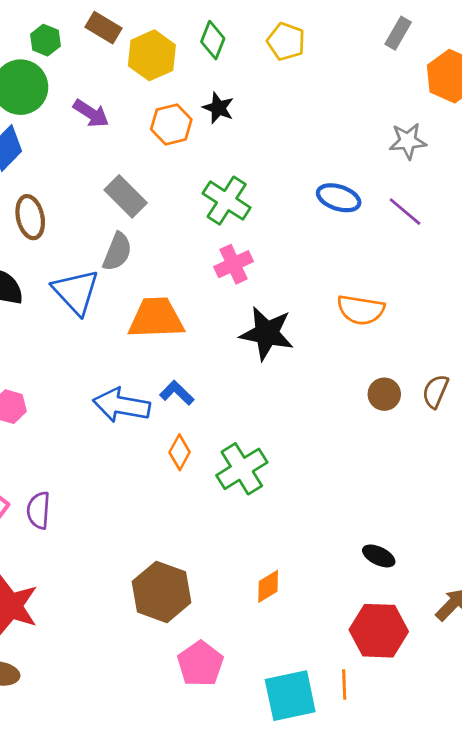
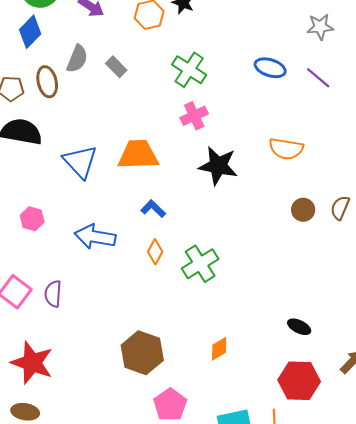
gray rectangle: (126, 196) -> (116, 67), size x0.7
gray semicircle: (117, 252) -> (77, 59), moved
blue triangle: (76, 292) -> (80, 162), moved
blue arrow: (121, 405) -> (95, 237), moved

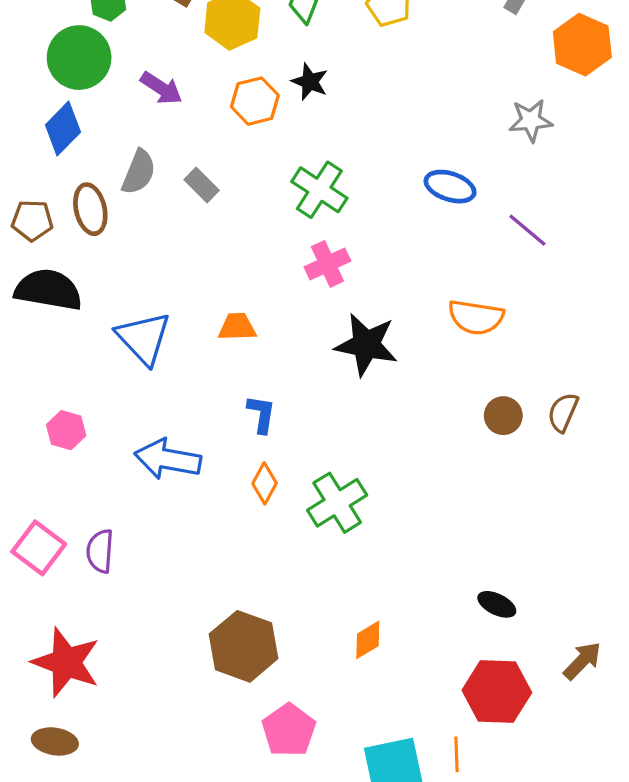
purple line: (318, 78) -> (527, 230), moved
orange trapezoid: (138, 155) -> (237, 327), size x0.6
blue L-shape: (153, 209) -> (261, 414), turned 55

